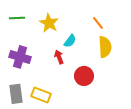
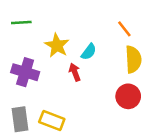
yellow star: (49, 23) -> (57, 45), moved
red circle: (84, 76) -> (128, 96), moved

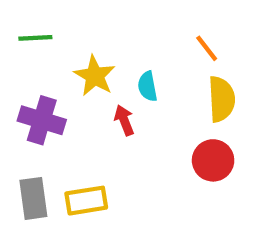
cyan semicircle: (89, 52) -> (148, 86), turned 132
yellow rectangle: (52, 121) -> (86, 201), turned -30

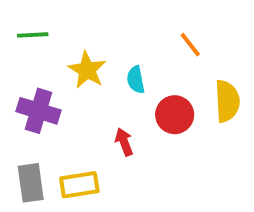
yellow semicircle: (222, 99) -> (227, 101), moved
red arrow: (124, 120) -> (124, 142), moved
red circle: (213, 160) -> (175, 115), moved

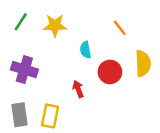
green line: (33, 35) -> (21, 22), turned -54
yellow star: (87, 70) -> (55, 25), moved, turned -30
yellow rectangle: (79, 185) -> (50, 116), turned -70

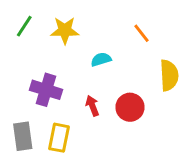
cyan semicircle: (86, 50) -> (101, 59), turned 84
purple cross: (24, 70) -> (46, 90), moved
red circle: (110, 72) -> (130, 107), moved

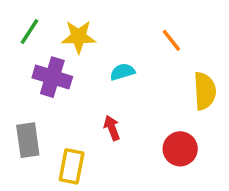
purple cross: (46, 90) -> (52, 77), moved
red circle: (130, 107) -> (180, 149), moved
gray rectangle: (23, 136) -> (28, 140), moved

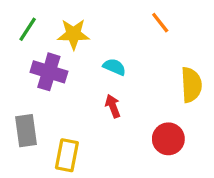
orange line: (171, 40) -> (160, 23), moved
cyan semicircle: (122, 72) -> (114, 67), turned 40
red arrow: (112, 128) -> (113, 106), moved

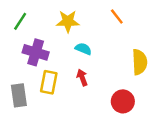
yellow star: (73, 34) -> (68, 21), moved
yellow rectangle: (67, 155) -> (49, 82), moved

